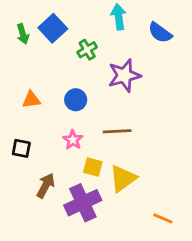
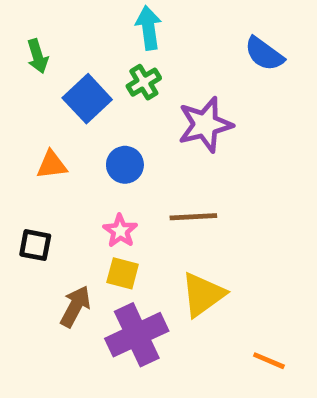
cyan arrow: (119, 17) -> (149, 28), moved
blue square: (53, 28) -> (87, 99), moved
yellow square: (93, 167) -> (123, 273), moved

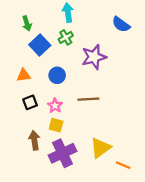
green arrow: (38, 56) -> (27, 23), moved
black square: (35, 245) -> (30, 102), moved, turned -32
yellow triangle: (203, 295) -> (100, 148), moved
brown arrow: (75, 306) -> (34, 140), turned -36

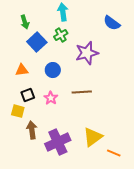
yellow square: (56, 125) -> (18, 111), moved

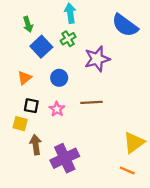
blue semicircle: (112, 23) -> (125, 25), size x1.4
orange triangle: (22, 70) -> (25, 78), turned -32
black square: (28, 95) -> (31, 106), turned 32
yellow triangle: (93, 137) -> (134, 143), moved

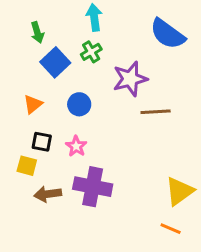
brown line: (91, 102) -> (156, 112), moved
brown arrow: (36, 145) -> (48, 194), turned -90
purple cross: (65, 158) -> (93, 187), moved, turned 36

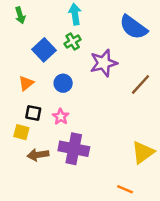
green arrow: (37, 32) -> (20, 15), moved
brown line: (156, 112) -> (141, 84), moved, turned -45
orange line: (171, 229) -> (125, 189), moved

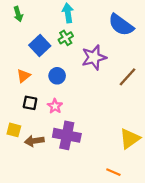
yellow square: (21, 132) -> (14, 130), moved

